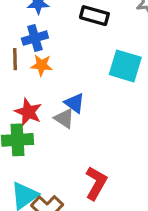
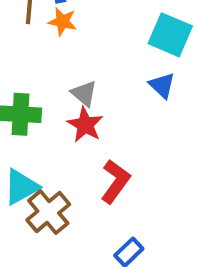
blue triangle: (75, 103) -> (162, 85), moved
red star: (28, 112) -> (85, 125), moved

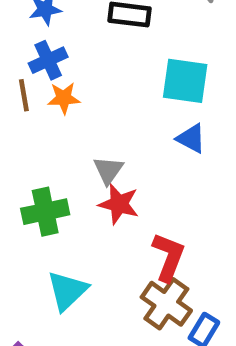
gray triangle: (84, 93) -> (108, 170), turned 40
brown cross: (48, 212) -> (166, 304), moved

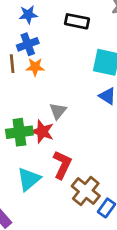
red star: (119, 204) -> (42, 132), moved
red L-shape: (168, 257) -> (62, 165), moved

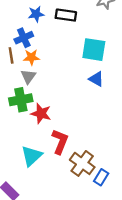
blue star: (28, 15) -> (36, 14), moved
gray triangle: (58, 111) -> (28, 77), moved
green cross: (19, 132) -> (21, 100), moved

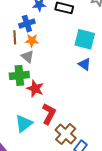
gray triangle: (28, 77) -> (28, 57), turned -32

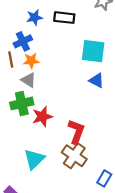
red star: (35, 89) -> (42, 117), turned -30
red L-shape: (49, 114) -> (76, 132), moved
brown cross: (66, 134) -> (74, 156), moved

